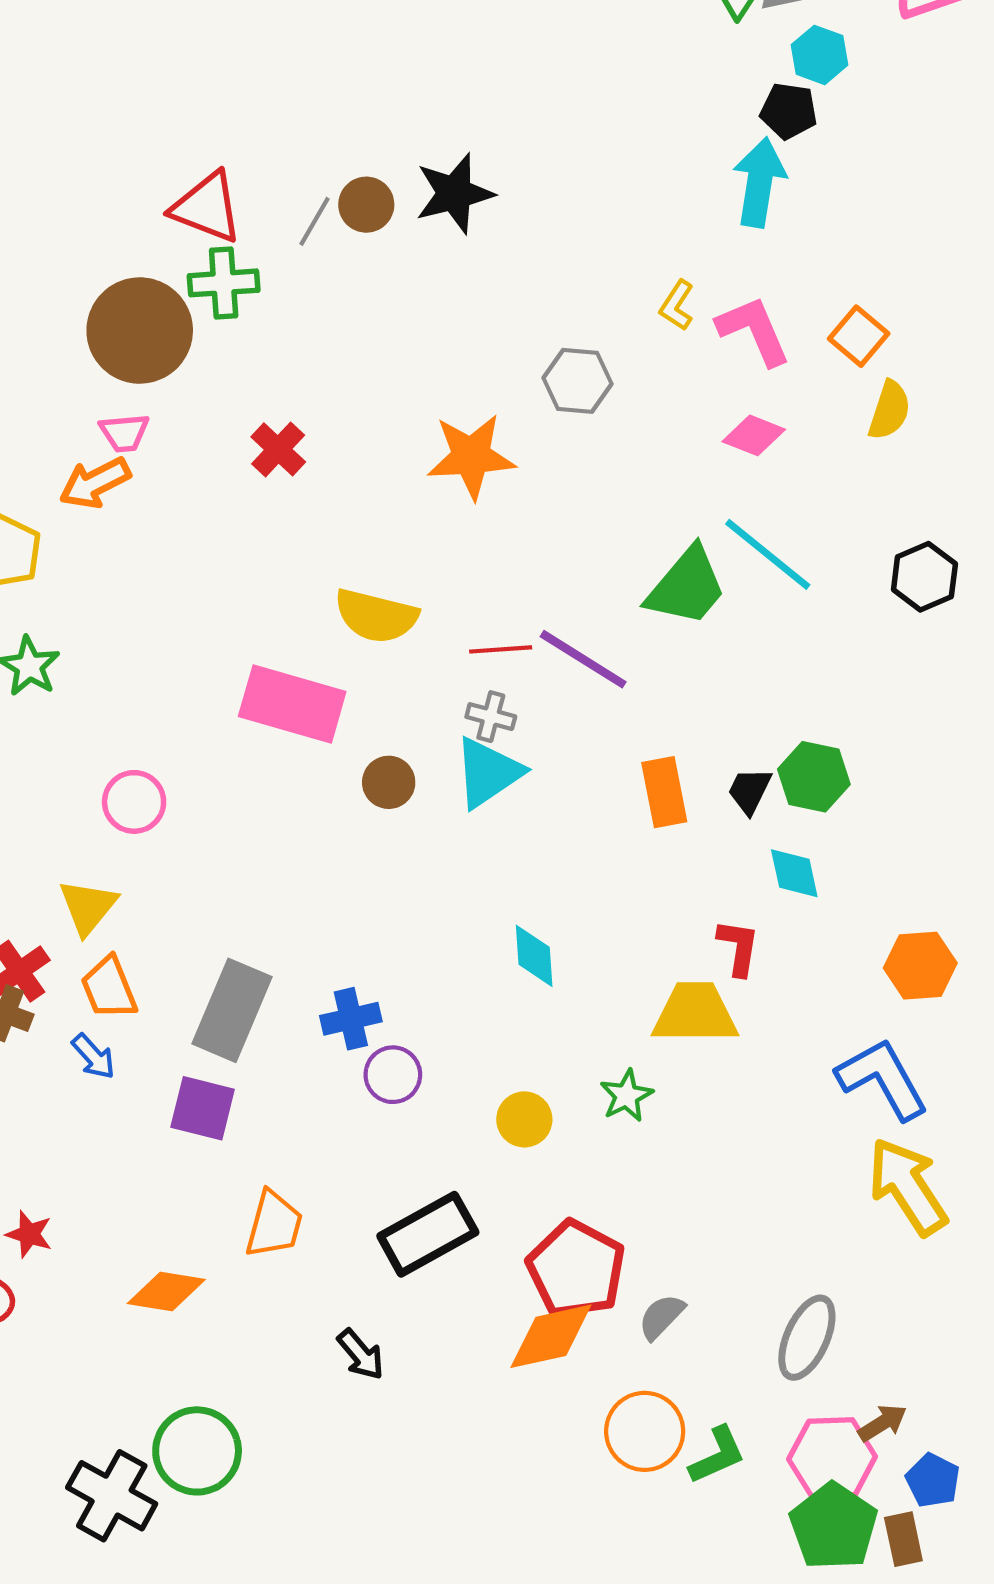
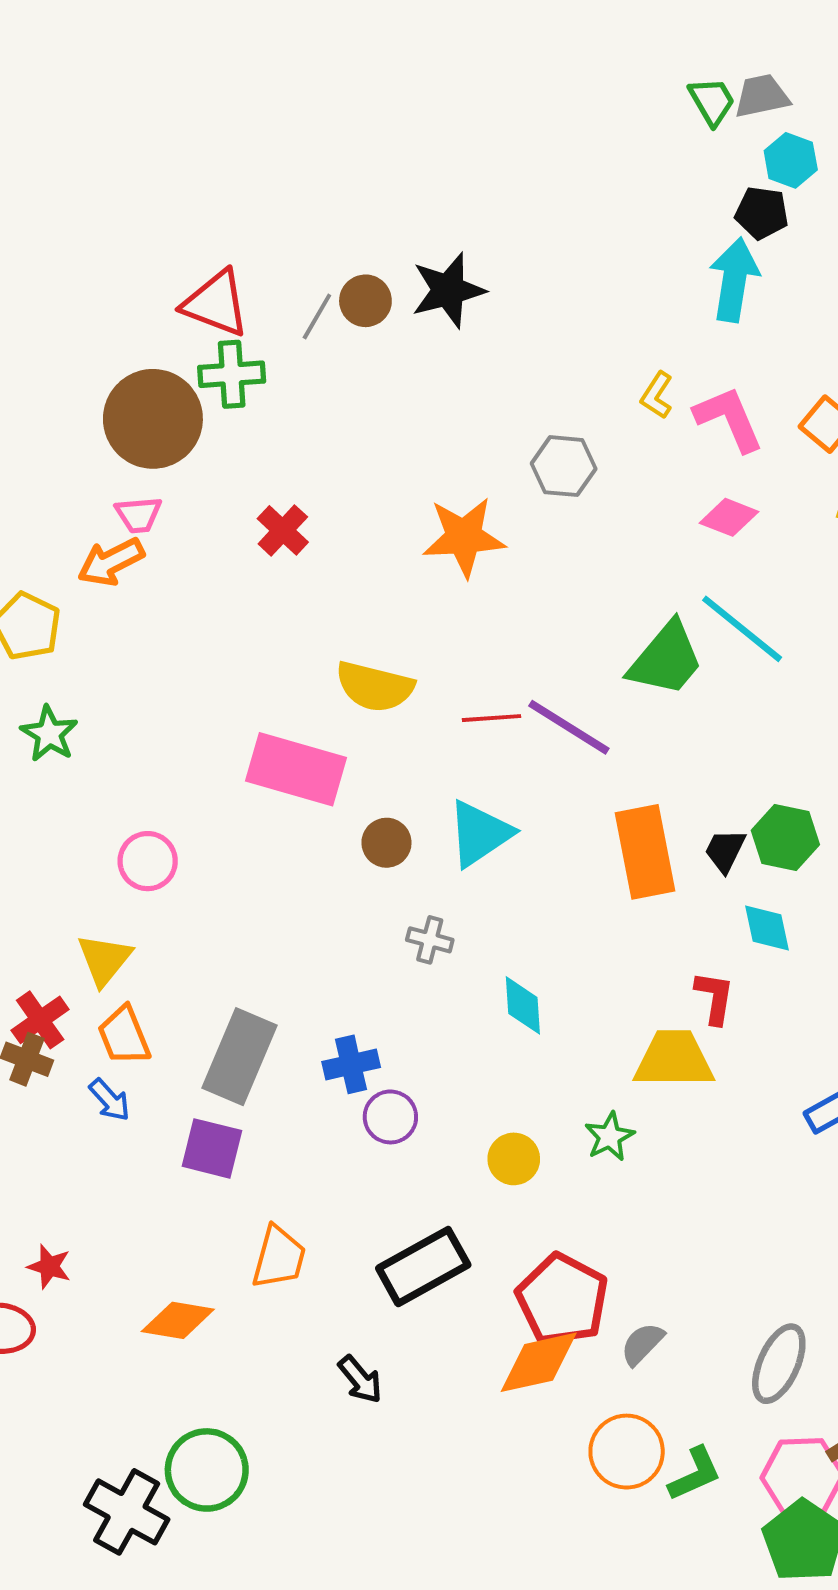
gray cross: (491, 717) -> (430, 940), moved
orange rectangle: (664, 792) -> (645, 852), size x1.4

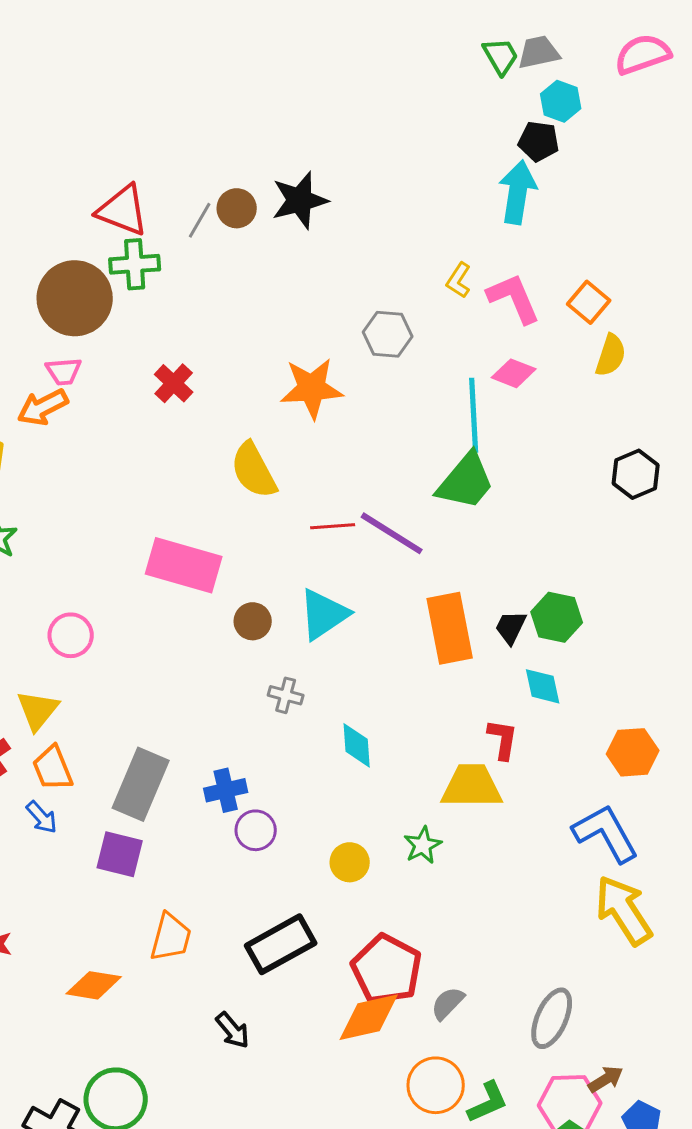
cyan line: (742, 629) -> (474, 415), moved, turned 48
yellow semicircle: (375, 687) -> (254, 470), moved, turned 48

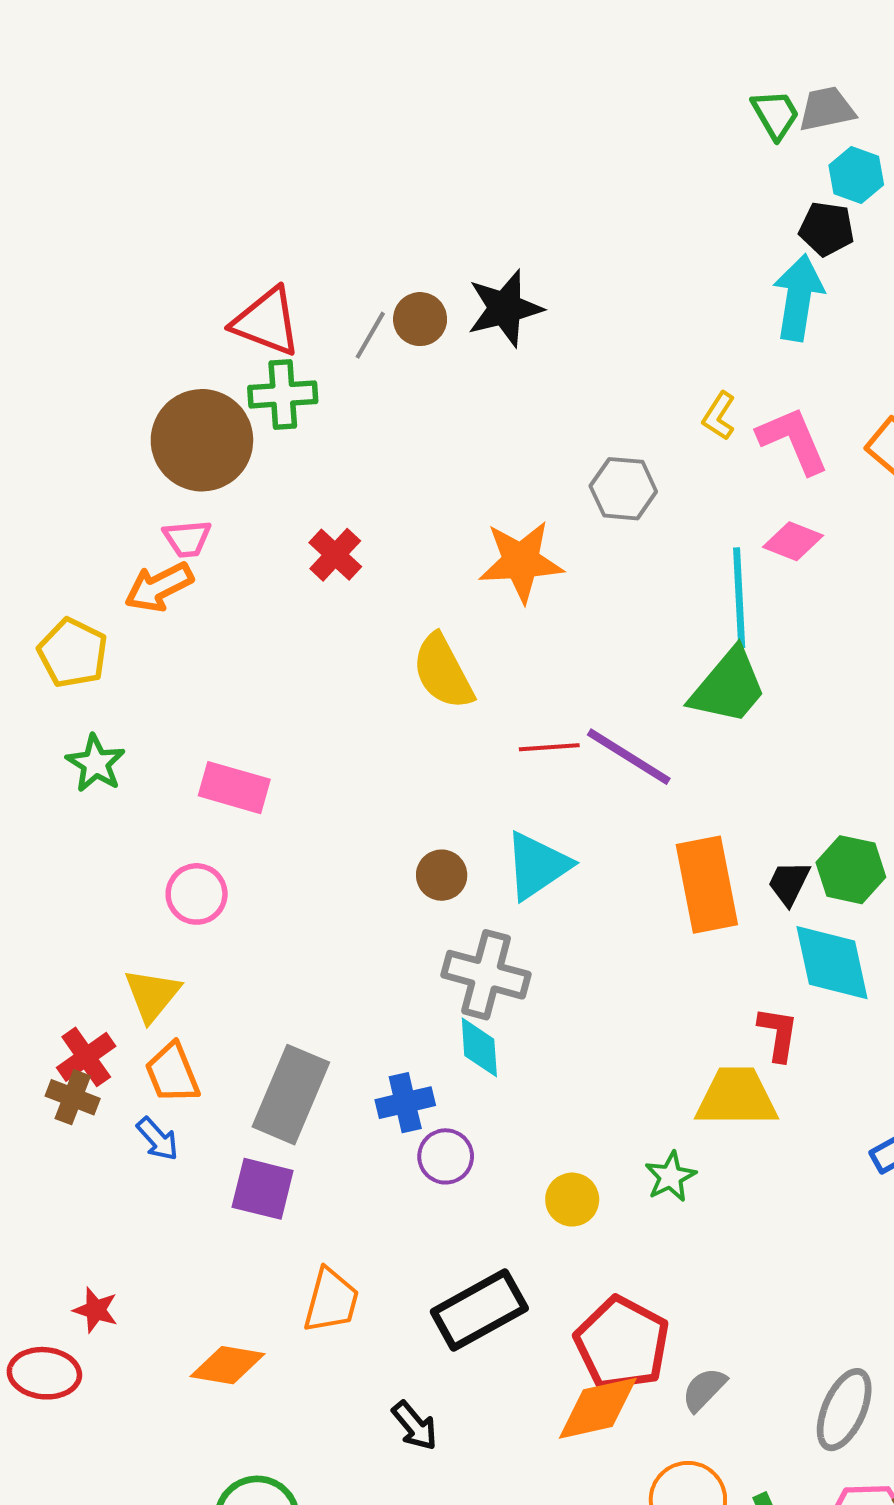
pink rectangle: (184, 565) -> (234, 788), moved, size x0.7
cyan diamond: (543, 686) -> (832, 963), size x1.6
gray cross: (286, 695) -> (486, 975), size x1.8
cyan diamond: (357, 745) -> (479, 1047), moved

